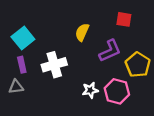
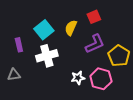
red square: (124, 19) -> (94, 17), moved, turned -32
cyan square: (23, 38) -> (44, 30), moved
purple rectangle: (22, 65) -> (19, 45), moved

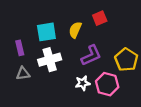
cyan square: (44, 30) -> (46, 32), turned 30
purple L-shape: (95, 44) -> (91, 55), moved
gray triangle: (14, 75) -> (23, 74), moved

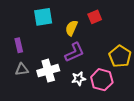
cyan square: (46, 32) -> (43, 17), moved
purple L-shape: (91, 55) -> (74, 52), moved
white cross: (50, 60) -> (48, 71), moved

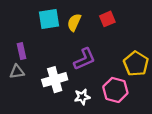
yellow semicircle: (71, 28) -> (74, 22), moved
gray triangle: (22, 70) -> (17, 72), moved
white star: (79, 79) -> (82, 97), moved

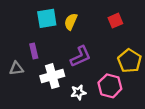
red square: (107, 19) -> (115, 21), moved
purple rectangle: (22, 51) -> (34, 51), moved

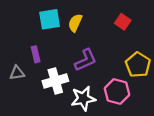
red square: (115, 21) -> (123, 22), turned -32
white star: (78, 92) -> (83, 98), size x1.5

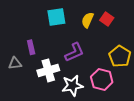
cyan square: (50, 19) -> (56, 17), moved
yellow semicircle: (75, 23) -> (88, 20), moved

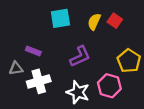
purple rectangle: (31, 47) -> (33, 51), turned -56
white cross: (48, 70) -> (39, 81), moved
white star: (72, 86) -> (78, 92), turned 30

